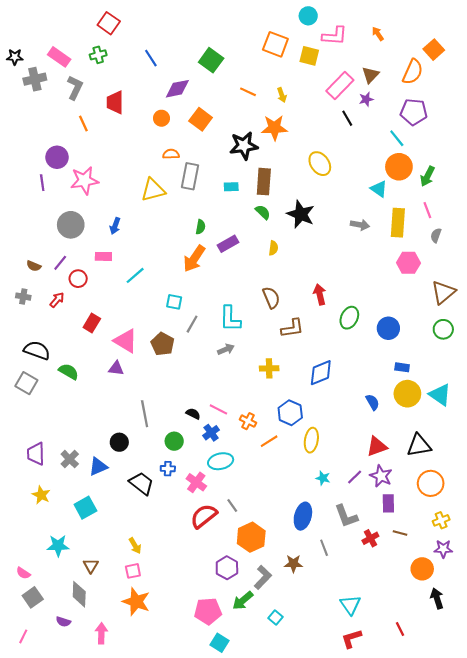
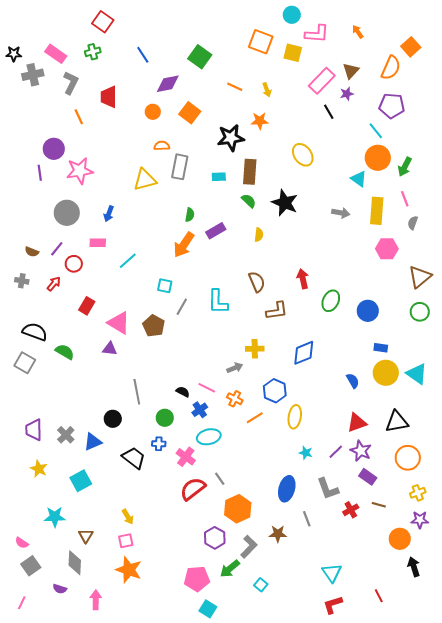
orange star: (274, 128) -> (260, 121), size x0.7
gray arrow: (226, 349) -> (235, 368), moved
purple rectangle: (388, 503) -> (368, 477), turned -54

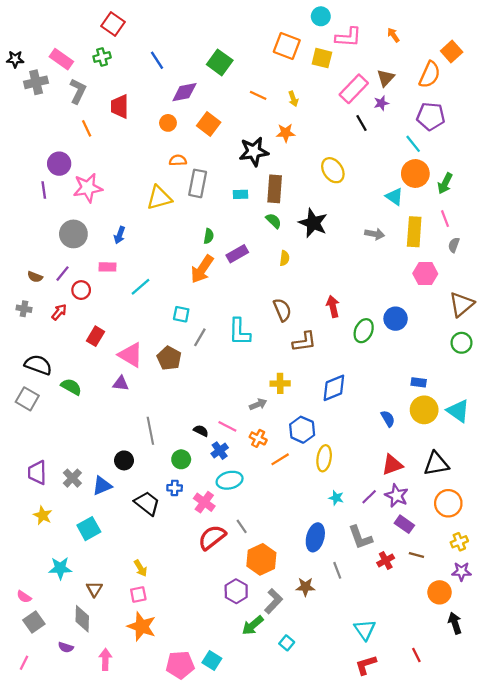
blue circle: (368, 311) -> (396, 319), moved
pink pentagon: (197, 579) -> (180, 665), moved
cyan square: (208, 609) -> (212, 660), moved

